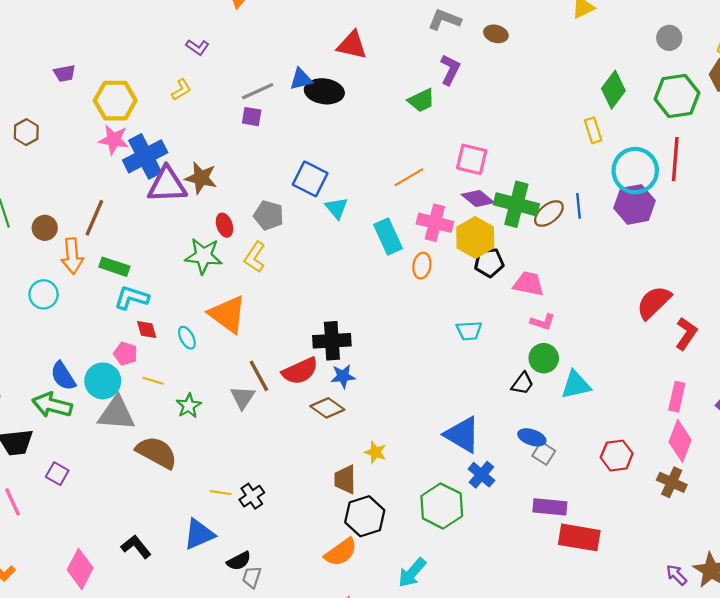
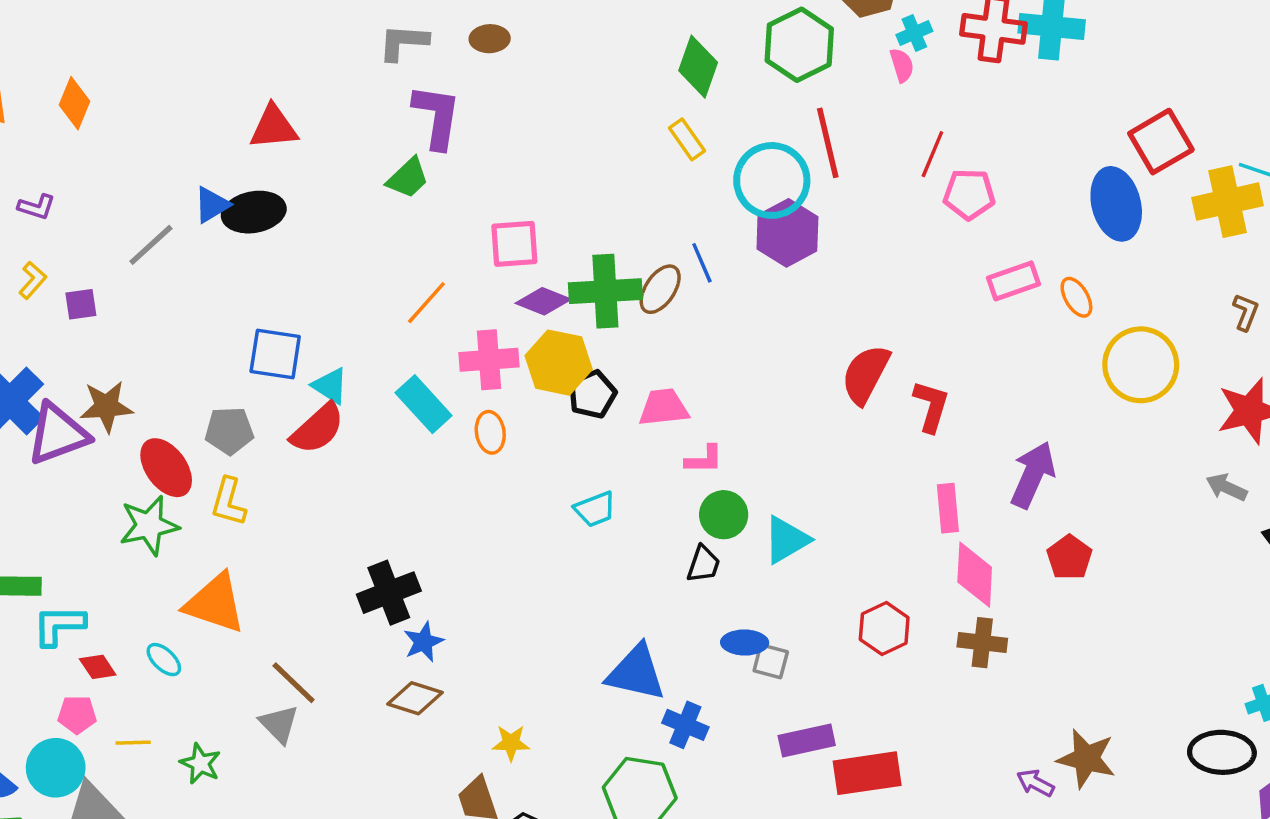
purple L-shape: (450, 70) -> (437, 116), size x1.4
purple square: (252, 117) -> (81, 304), moved
red ellipse: (224, 225) -> (166, 468), size x1.6
red semicircle: (300, 371) -> (318, 429), moved

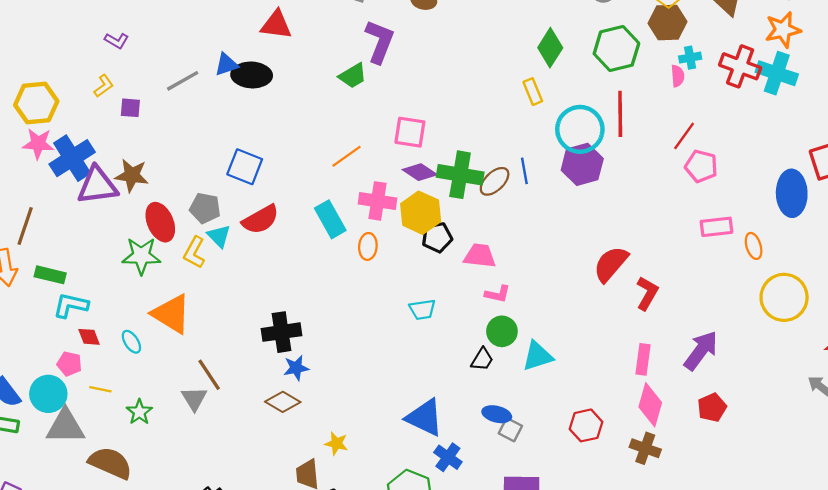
cyan triangle: (330, 386) -> (219, 236), moved

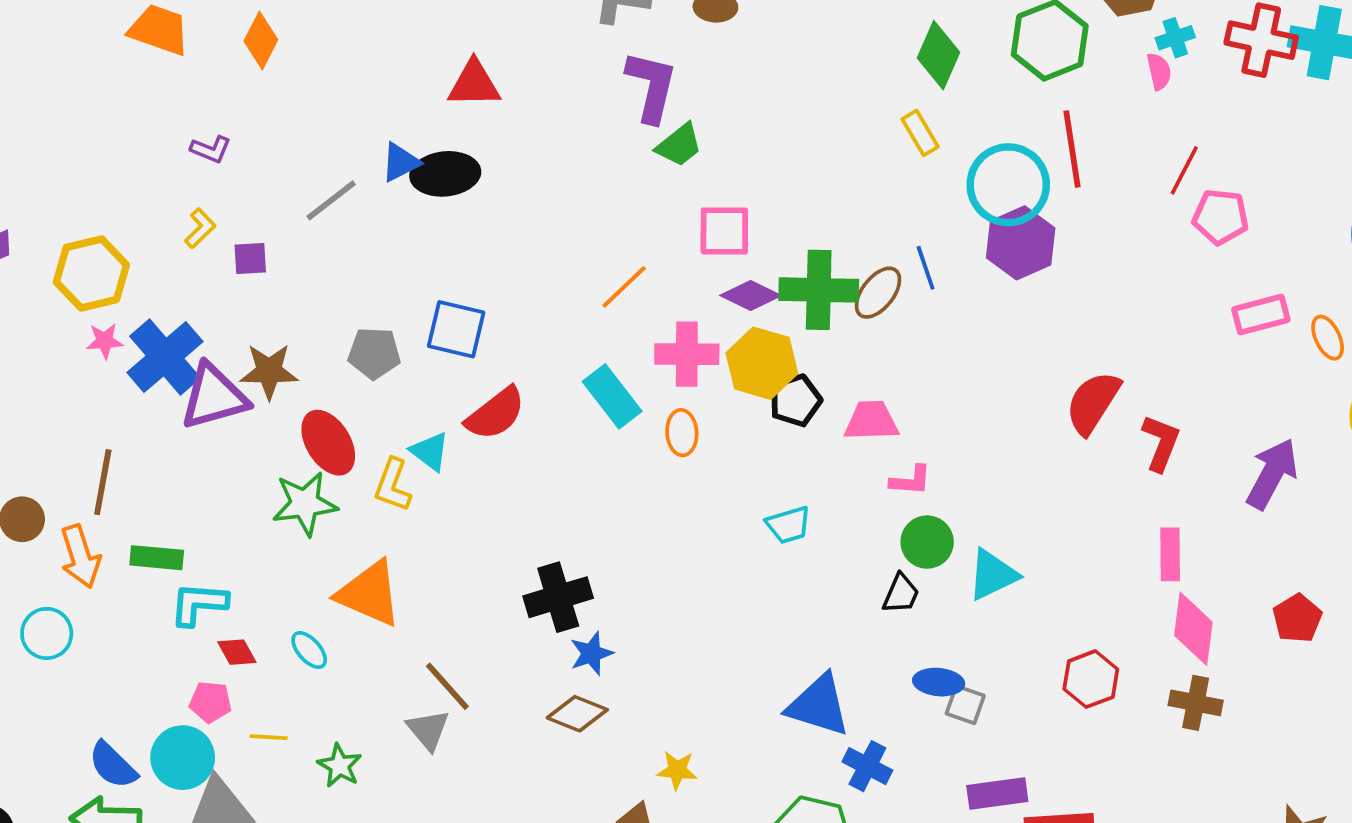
green trapezoid: (353, 76) -> (679, 145), moved
pink star: (38, 144) -> (105, 341), size x0.7
gray pentagon: (205, 208) -> (374, 353), moved
purple arrow: (701, 351) -> (1272, 474), moved

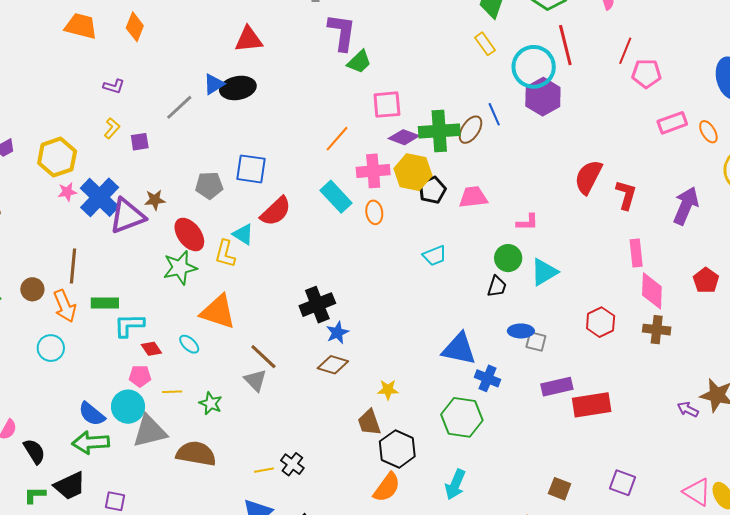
brown star: (269, 371) -> (155, 200), size x0.7
pink L-shape: (911, 481) -> (527, 222), moved

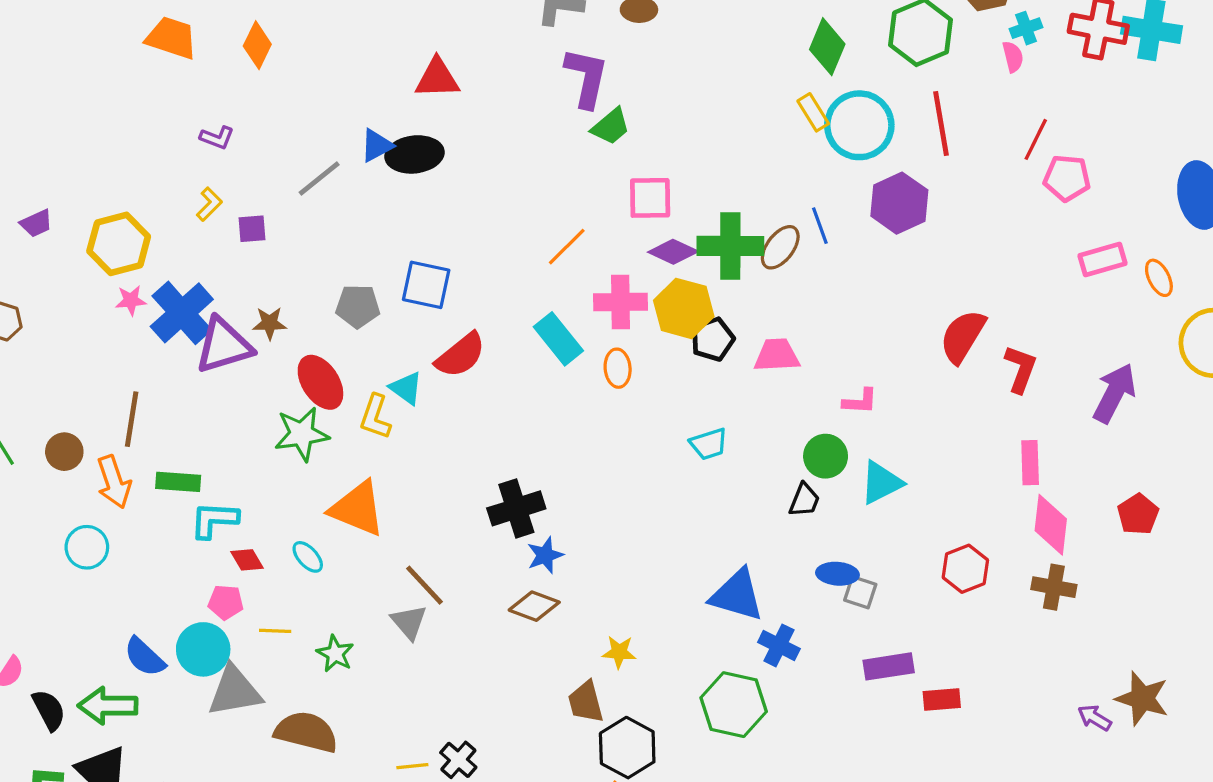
cyan circle: (534, 67) -> (859, 125), moved
red rectangle: (592, 405) -> (942, 700), size x0.6
green arrow: (91, 443) -> (108, 706), moved

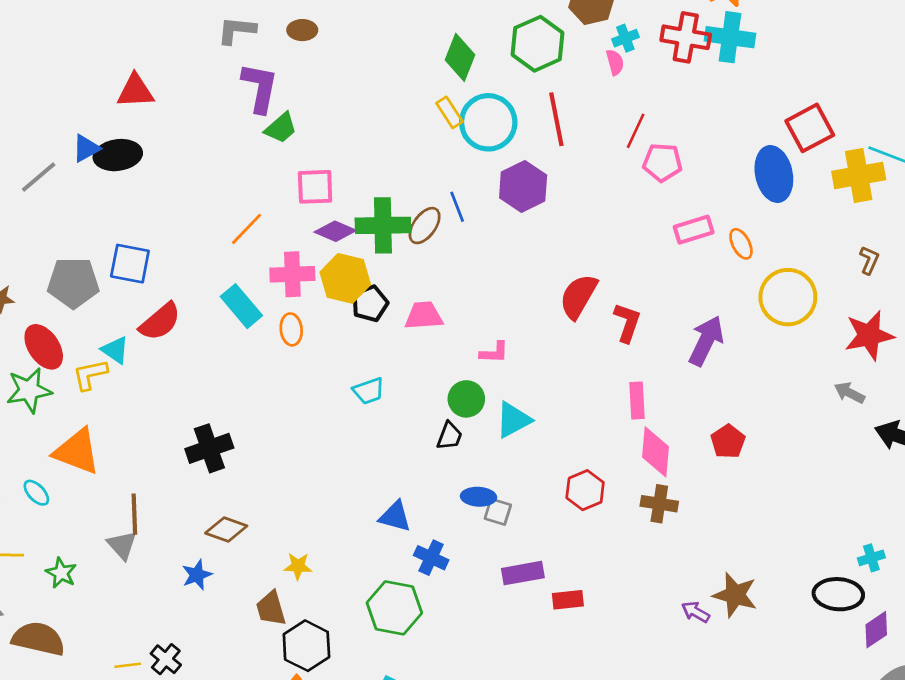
gray pentagon: (358, 306) -> (73, 283), size x1.4
yellow L-shape: (375, 417) -> (90, 375), turned 60
blue star: (545, 555) -> (197, 575), moved
brown line: (425, 585) -> (134, 514), turned 42
blue triangle: (737, 595) -> (395, 517), size x0.7

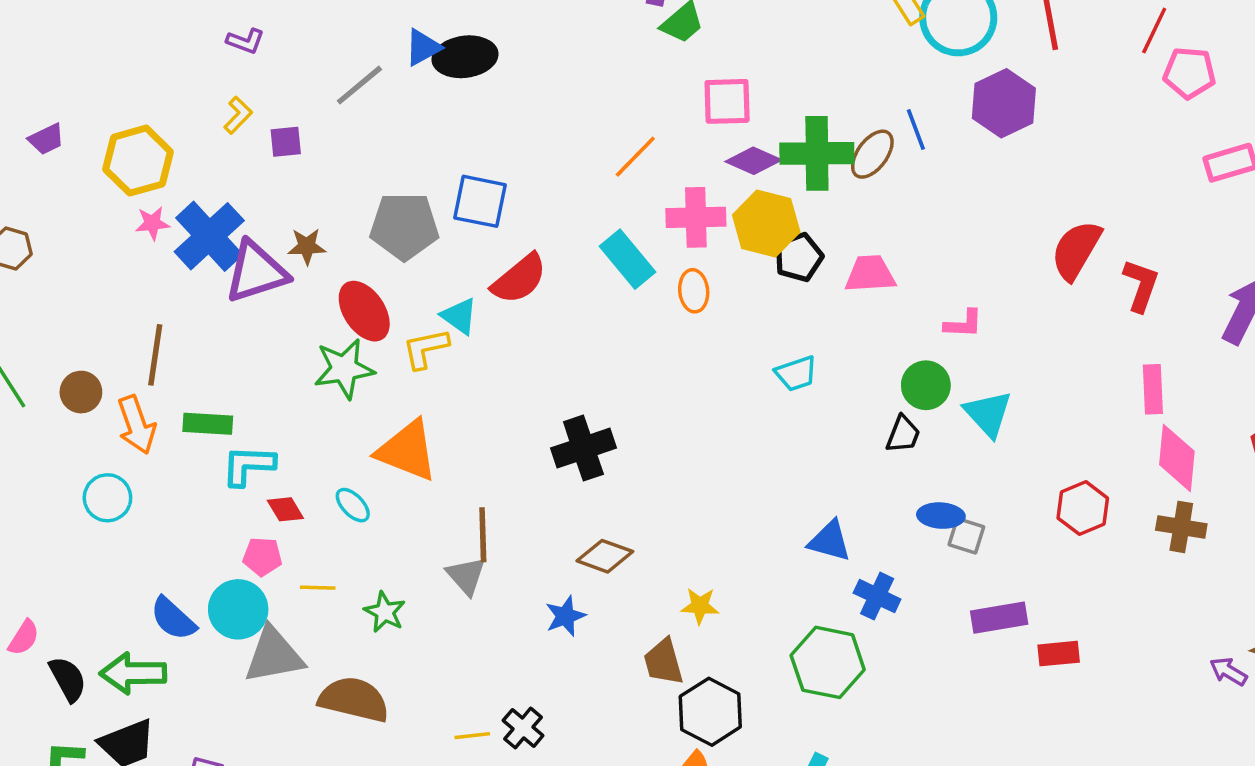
cyan triangle: (513, 420) -> (988, 414), turned -45

